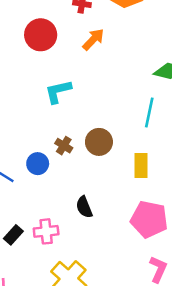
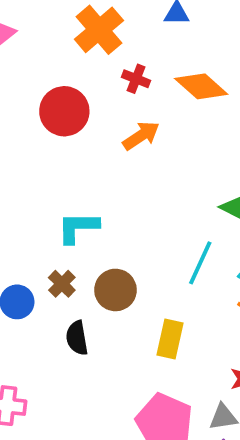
cyan L-shape: (58, 91) -> (78, 227), moved
black semicircle: (84, 207) -> (77, 338), moved

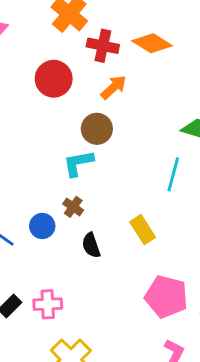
red cross: (136, 79) -> (103, 46), size x1.5
brown circle: (115, 290) -> (97, 129), moved
yellow rectangle: (170, 339) -> (143, 230), moved, turned -36

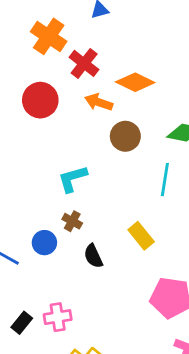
orange diamond: (152, 43) -> (135, 82), moved
red cross: (103, 46) -> (84, 63), turned 32
orange arrow: (114, 87) -> (99, 102), turned -112
brown circle: (97, 129) -> (125, 136), moved

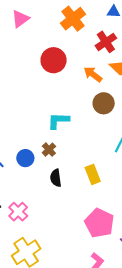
red cross: (84, 63) -> (106, 42), moved
pink cross: (58, 317) -> (18, 212), turned 36

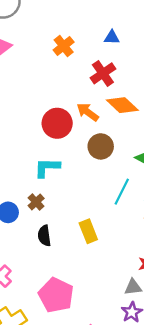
orange cross: (73, 19) -> (64, 46), size x0.7
red circle: (54, 60) -> (57, 123), moved
pink pentagon: (99, 223) -> (56, 295), moved

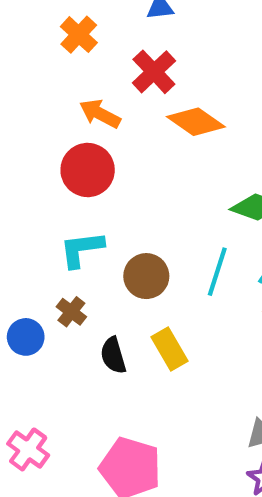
orange arrow: (88, 112) -> (100, 114), moved
brown circle: (101, 146) -> (146, 276), moved
black semicircle: (44, 236) -> (113, 355), moved

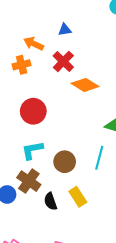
orange cross: (79, 35) -> (22, 65), moved, turned 36
orange arrow: (100, 114) -> (34, 44), moved
brown cross: (71, 312) -> (29, 181), size x1.6

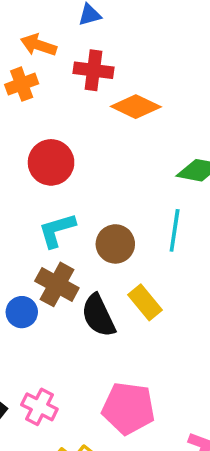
red cross: (63, 62) -> (93, 70), turned -30
black semicircle: (50, 201) -> (98, 316), size x1.4

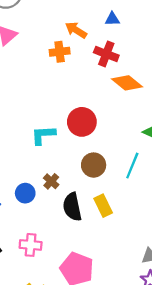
red circle: (51, 162) -> (82, 122), moved
cyan L-shape: (57, 230) -> (43, 135), moved
brown cross: (57, 284) -> (51, 181), size x0.6
pink cross: (39, 407) -> (31, 245), moved, turned -35

